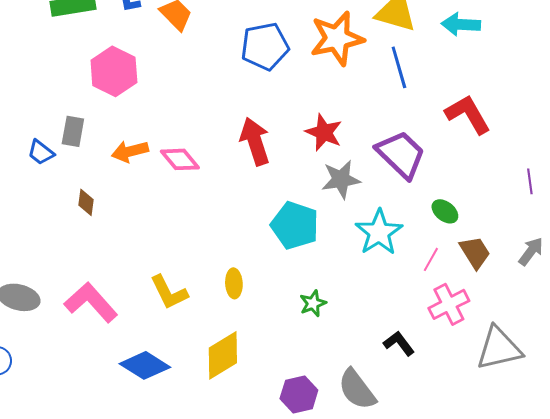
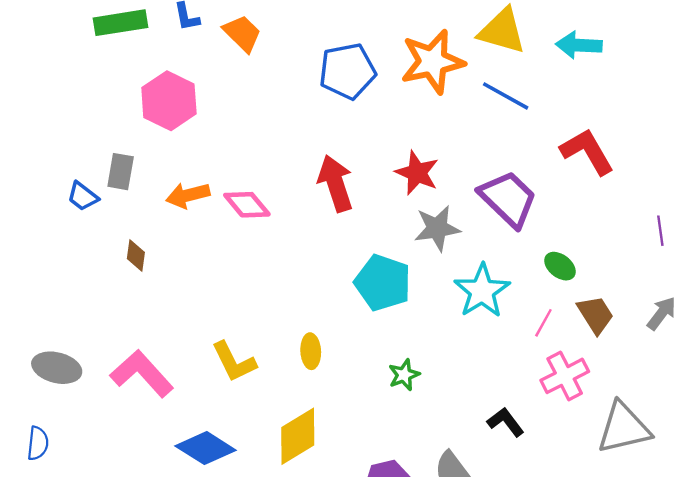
blue line: (399, 67) -> (506, 96), turned -45

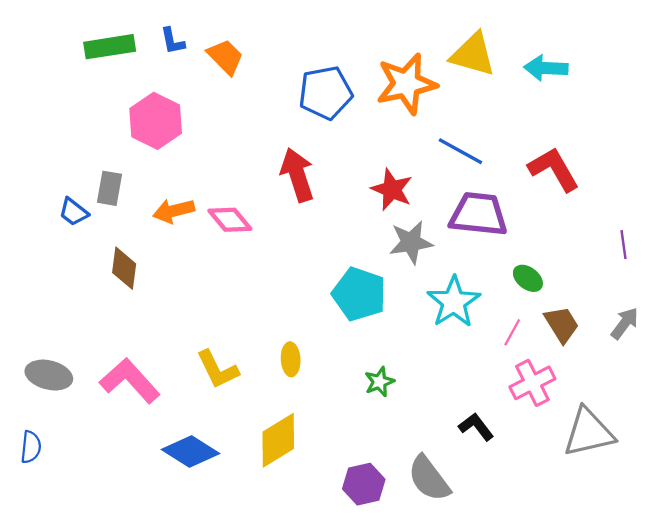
blue line: (506, 96) -> (460, 151), moved
red arrow: (336, 183) -> (297, 175), moved
purple trapezoid: (508, 199) -> (478, 214), turned -38
brown diamond: (136, 255) -> (124, 268), size x1.4

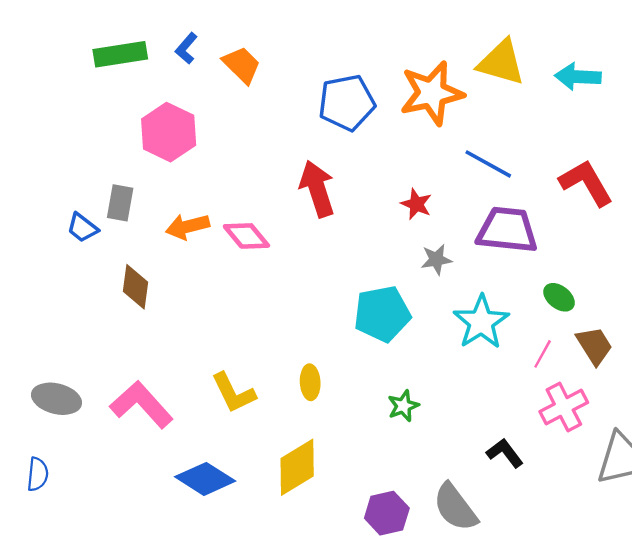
blue L-shape: (173, 41) -> (186, 48), turned 52
red star: (392, 189) -> (416, 204), size x0.7
gray star: (411, 242) -> (436, 260), size x0.7
cyan pentagon: (359, 294) -> (382, 314), turned -30

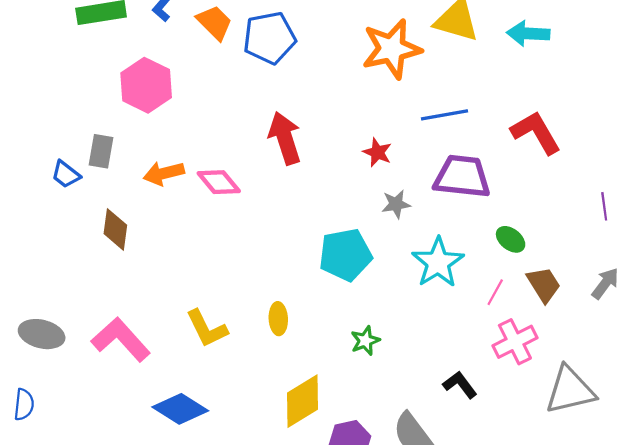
blue pentagon: (347, 103) -> (269, 38), moved
blue line: (488, 164) -> (445, 115), turned -39
yellow diamond: (297, 467) -> (302, 401), moved

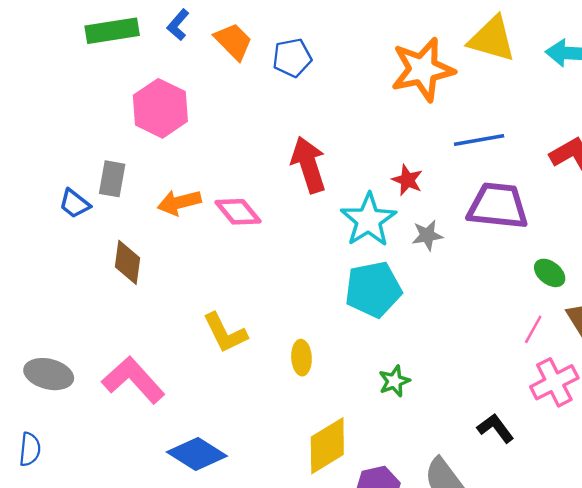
blue pentagon: (269, 38) -> (292, 58), size x0.7
cyan star: (438, 262) -> (369, 220), moved
yellow L-shape: (207, 329) -> (225, 333), moved

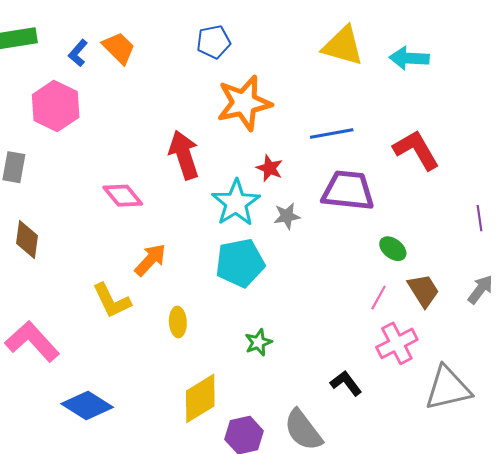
blue L-shape: (178, 25) -> (78, 53), moved
blue pentagon: (292, 58) -> (214, 42), moved
orange star: (423, 69) -> (244, 103), moved
orange arrow: (179, 202) -> (150, 260), moved, turned 147

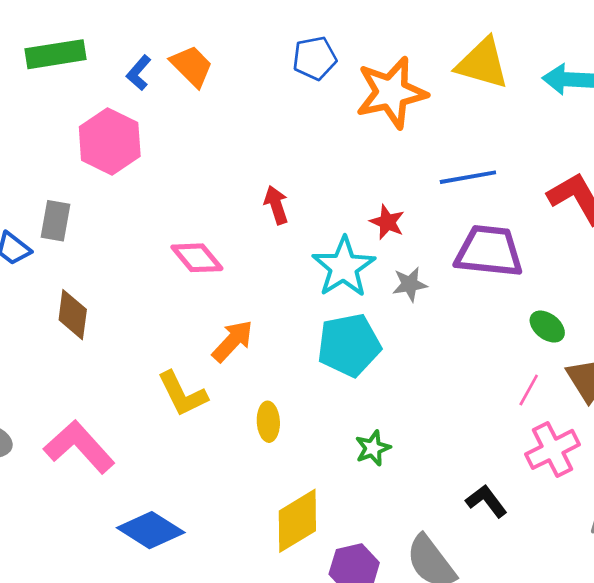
orange star: (244, 103) -> (391, 93), moved
red arrow: (184, 155) -> (276, 205), size x0.6

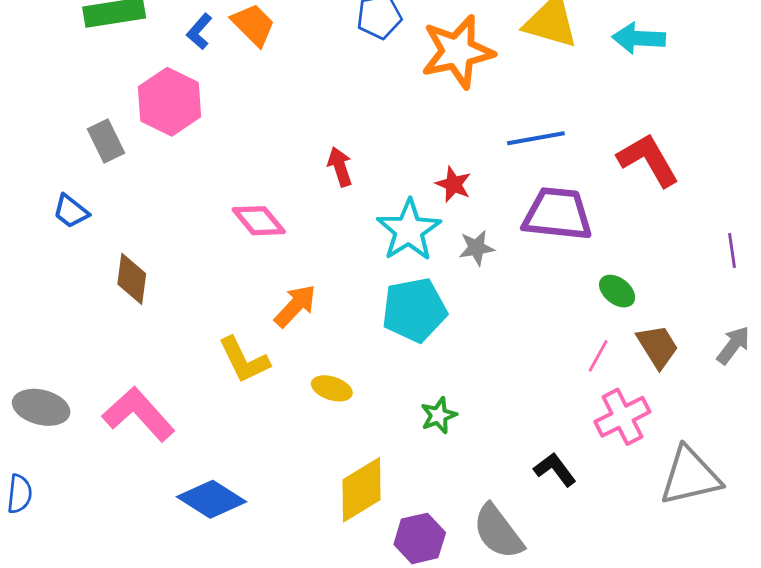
gray rectangle: (55, 221) -> (106, 141), moved, turned -36
yellow ellipse: (268, 422) -> (332, 388), turned -69

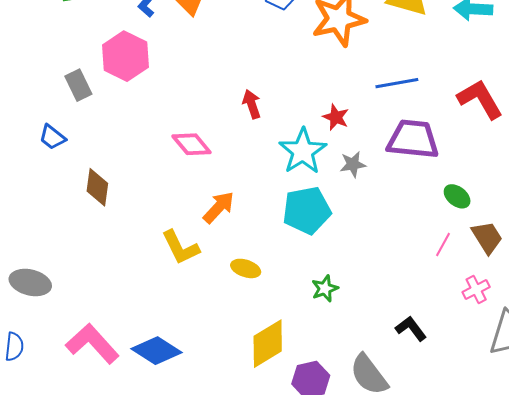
pink L-shape: (138, 414) -> (92, 344), moved
pink cross: (622, 417) -> (476, 290), moved, size x0.7

